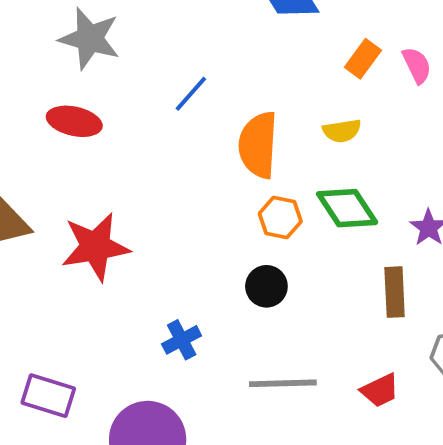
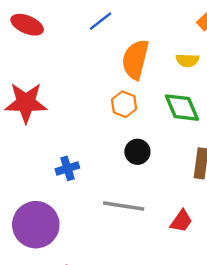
orange hexagon: (280, 217) -> (124, 104), moved
black circle: (266, 286) -> (137, 152), moved
red trapezoid: (380, 390) -> (181, 221), turned -40

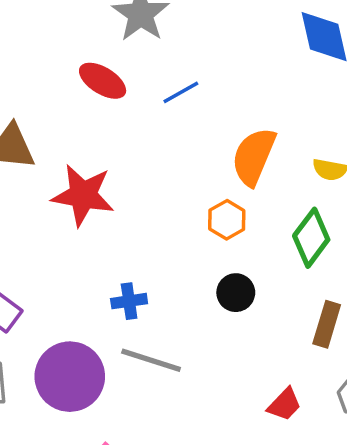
blue line: (100, 21) -> (181, 92), moved
green diamond: (182, 108) -> (311, 238), turned 51
gray line: (124, 206) -> (151, 360), moved

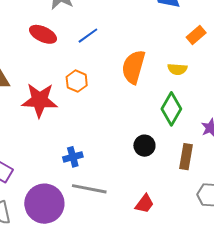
orange hexagon: (227, 220) -> (77, 81), moved
black circle: (236, 293) -> (144, 146), moved
red trapezoid: (284, 404) -> (145, 204), moved

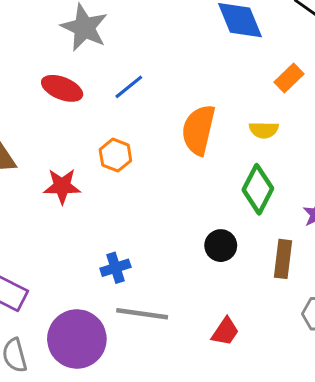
red star: (40, 100) -> (62, 186), size x0.7

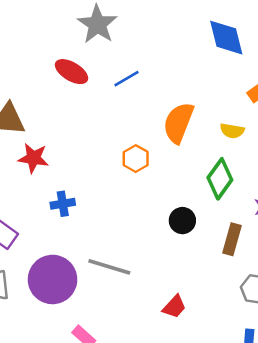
orange hexagon: (115, 155) -> (136, 159), moved
red star: (62, 186) -> (33, 158), moved
blue cross: (115, 268) -> (63, 204), moved
red trapezoid: (225, 332) -> (174, 307), moved

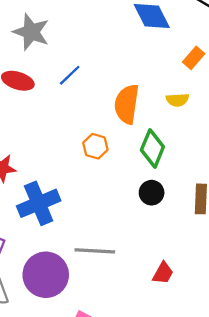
green diamond: (220, 179) -> (152, 148), moved
blue cross: (63, 204) -> (39, 203), size x1.8

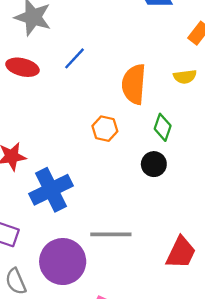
green diamond: (152, 148) -> (163, 127), size x0.7
black circle: (152, 193) -> (154, 164), moved
red trapezoid: (163, 273) -> (181, 253), size x1.4

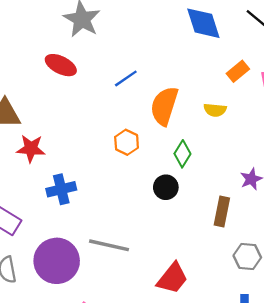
blue line: (74, 58) -> (126, 78), moved
blue cross: (51, 190) -> (61, 189), size x0.7

